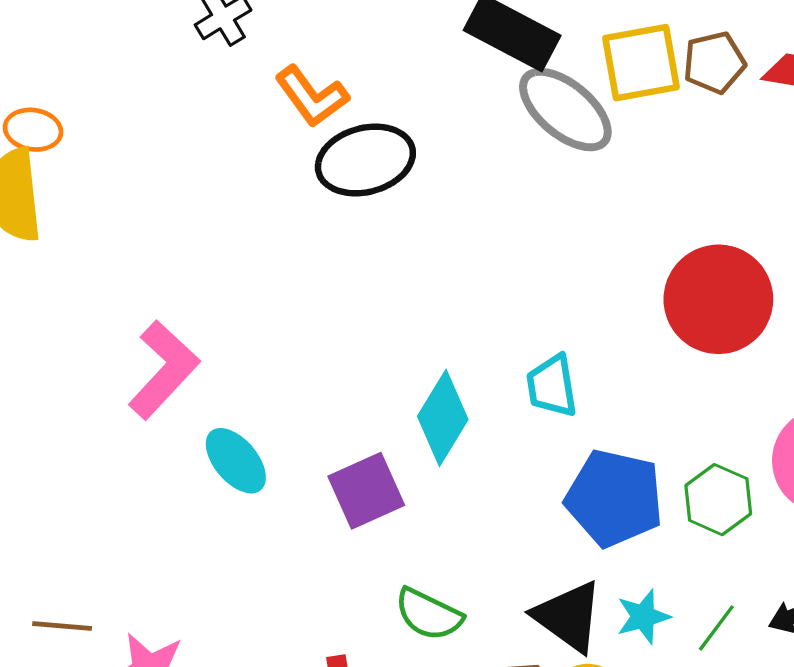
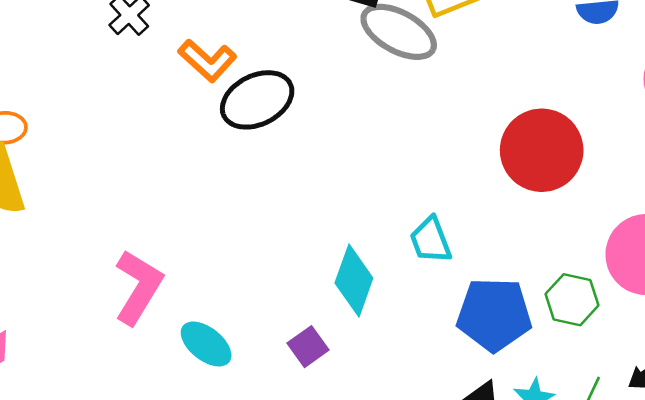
purple square: (366, 491) -> (308, 347), size x0.7

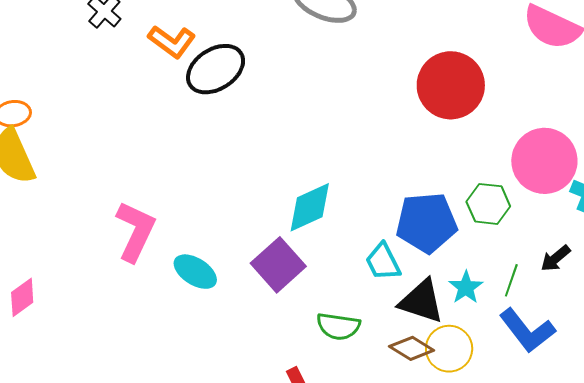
cyan trapezoid: (431, 240) -> (383, 262), moved
cyan diamond: (354, 281) -> (310, 207), turned 52
purple square: (308, 347) -> (278, 265), size x1.6

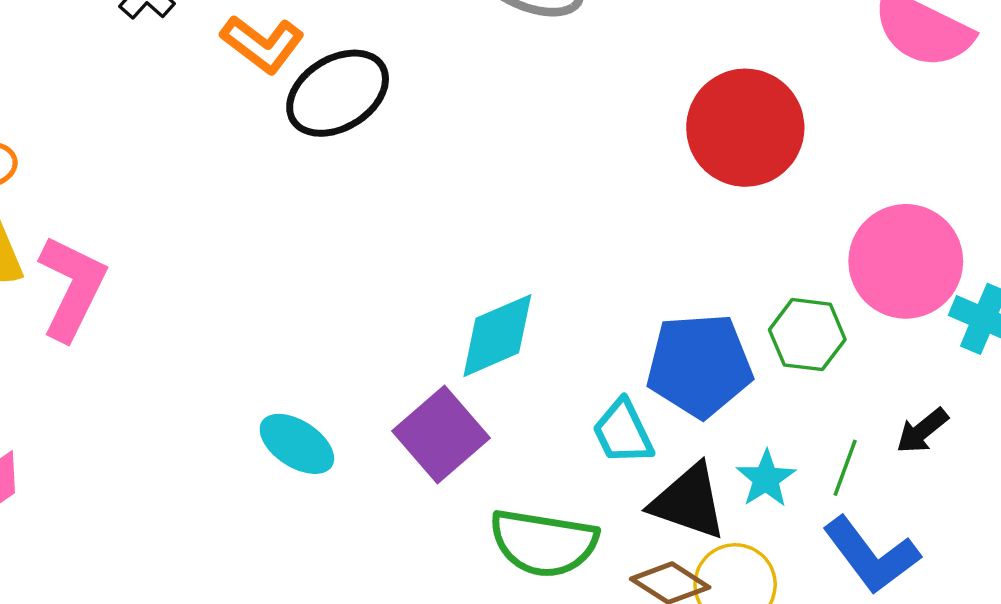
pink L-shape: (135, 231) -> (72, 288), moved
green semicircle: (338, 326) -> (544, 543), size x1.4

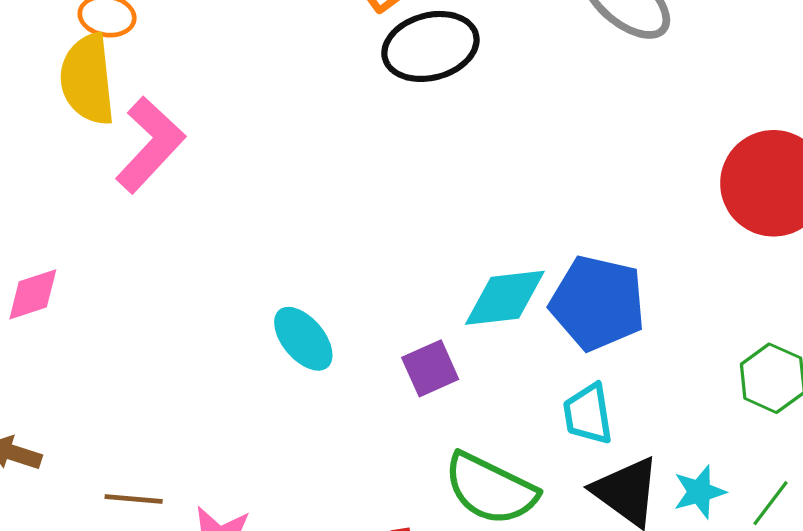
blue pentagon: (699, 365) -> (598, 303), moved
purple square: (441, 434) -> (430, 368), size x0.7

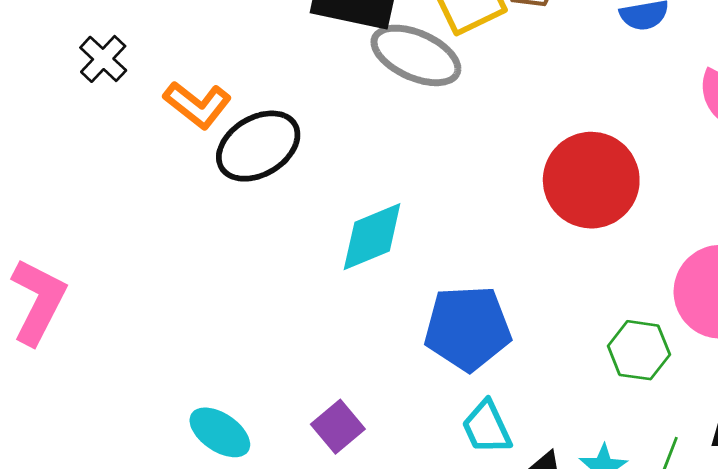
cyan diamond: (505, 298) -> (372, 237), moved

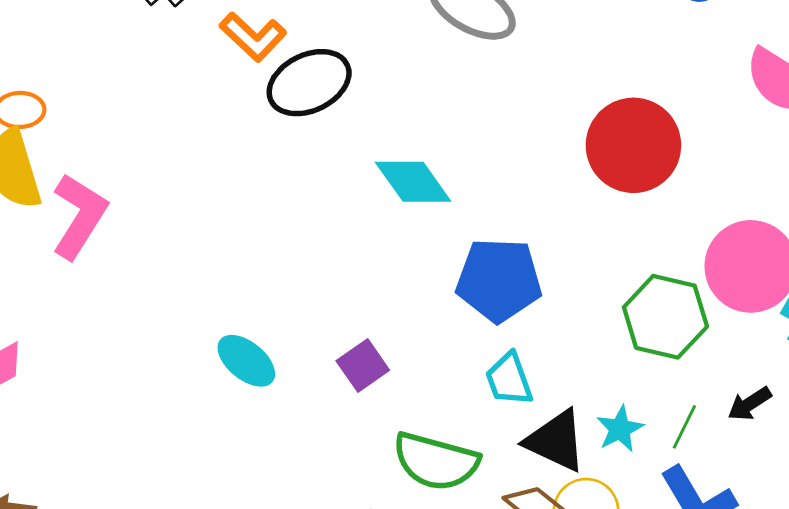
cyan diamond: (372, 237) -> (413, 182), turned 72
green hexagon: (639, 350) -> (665, 317), size x1.4

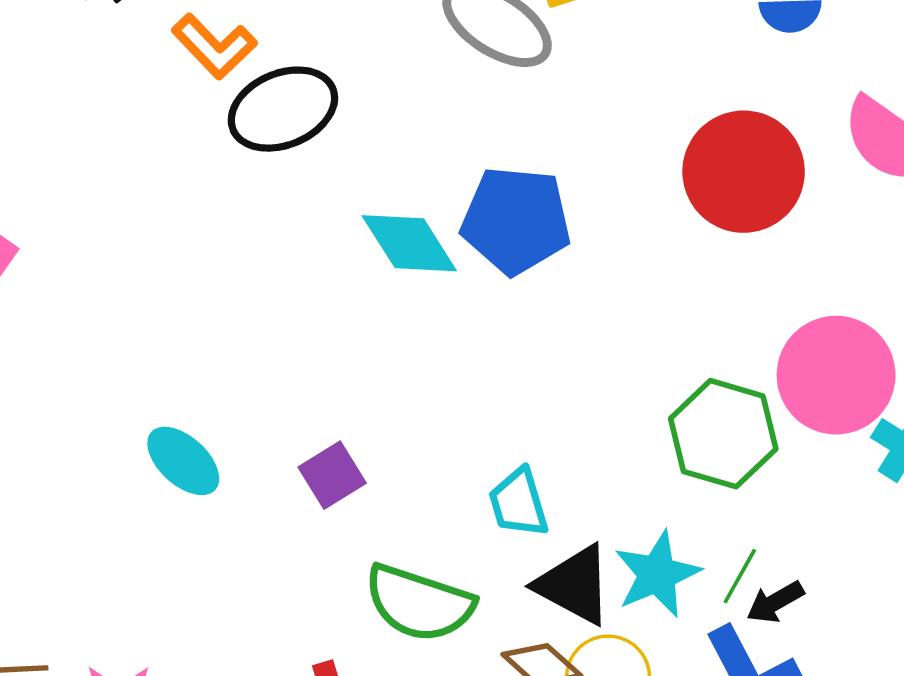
red circle: (633, 145) -> (744, 172), moved
blue pentagon: (499, 280) -> (516, 220), moved
black arrow: (750, 404) -> (775, 602), moved
cyan star: (620, 429) -> (657, 574), size x1.4

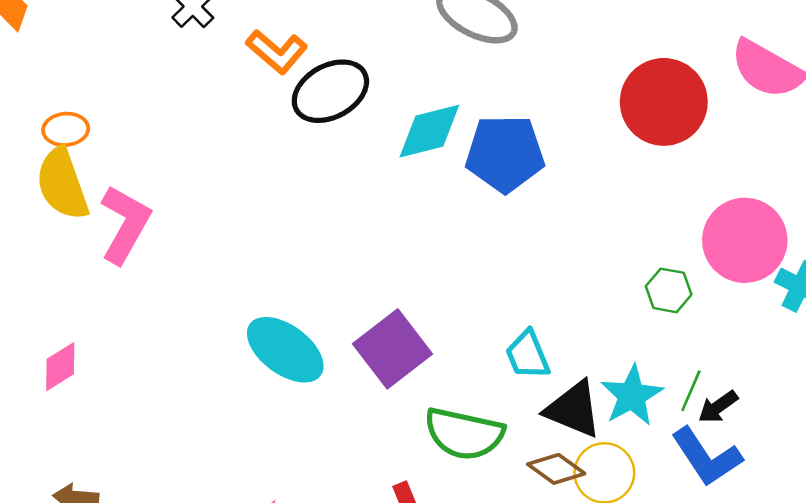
cyan diamond: (409, 243) -> (429, 131), moved, turned -66
green hexagon: (723, 434) -> (669, 290), size x0.6
cyan ellipse: (183, 461) -> (285, 350), size x1.4
purple square: (332, 475) -> (393, 349), size x1.6

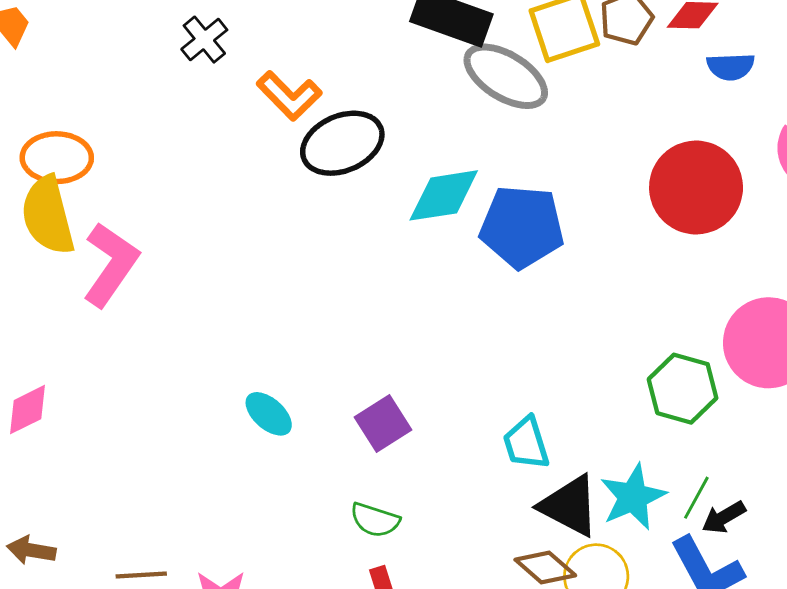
orange ellipse: (66, 129) -> (57, 158), size x1.4
green hexagon: (669, 290) -> (683, 389), size x1.4
purple square: (393, 349) -> (383, 424), size x0.7
cyan ellipse: (285, 350) -> (269, 414), size x0.6
green semicircle: (464, 434) -> (375, 520), moved, size x0.6

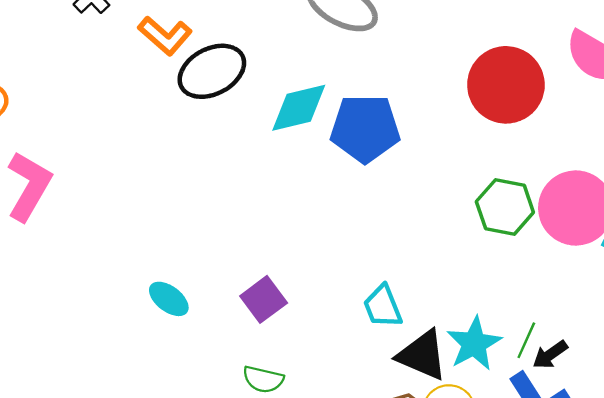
green hexagon: (683, 389) -> (505, 207), moved

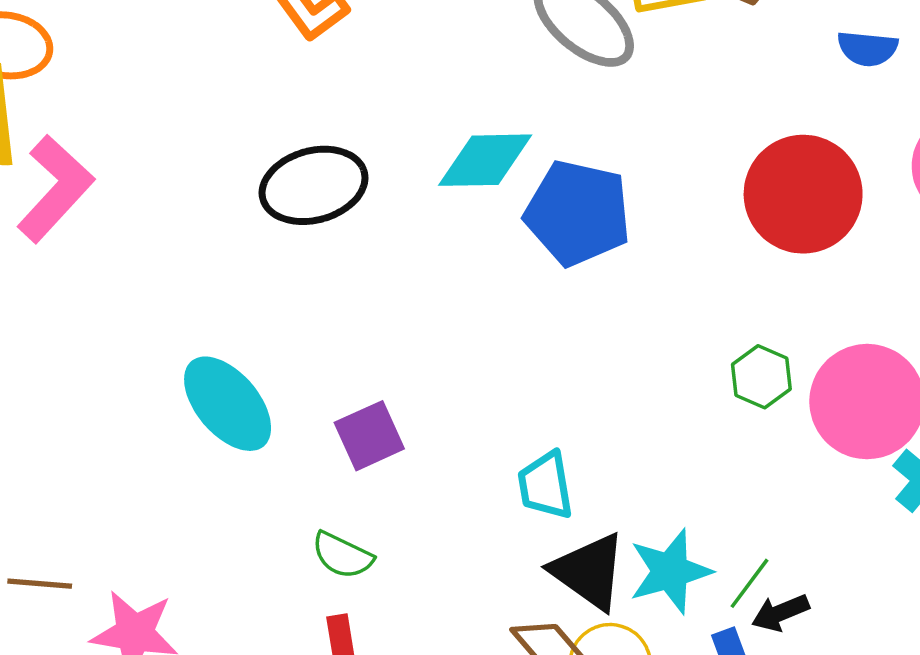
black ellipse: (212, 71) -> (314, 185), moved
green hexagon: (505, 207) -> (761, 377), size x0.7
cyan ellipse: (169, 299) -> (228, 404), size x1.6

